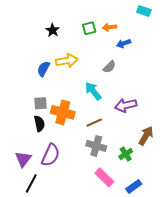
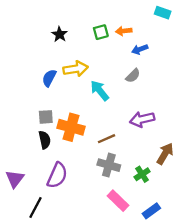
gray semicircle: (109, 67) -> (133, 76), moved
cyan arrow: (93, 91) -> (100, 91), moved
purple triangle: (23, 159) -> (15, 179), moved

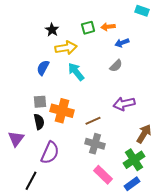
yellow arrow: (76, 69) -> (66, 48), moved
cyan arrow: (100, 91) -> (76, 72), moved
green cross: (142, 174) -> (134, 160), moved, size x1.5
purple triangle: (15, 179) -> (16, 139), moved

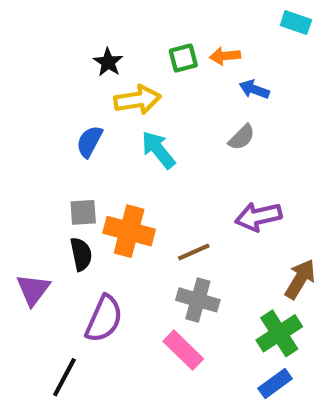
blue arrow: (122, 43) -> (254, 89), turned 40
pink rectangle: (103, 175) -> (183, 350), moved

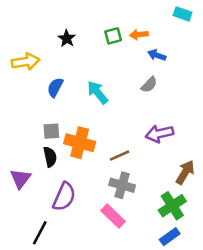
yellow arrow: (137, 100) -> (26, 62), moved

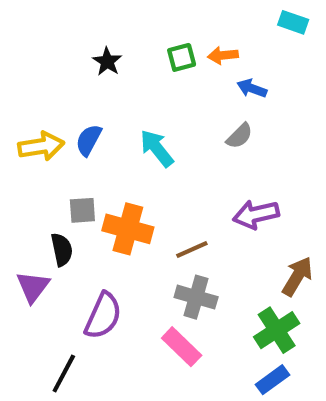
yellow arrow: (26, 62) -> (41, 146), moved
black semicircle: (50, 157) -> (62, 250), moved

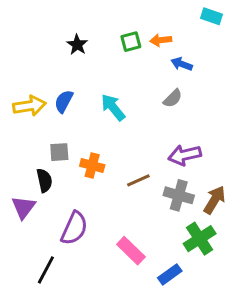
orange cross: (128, 229) -> (92, 166), size x0.7
gray cross: (196, 297) -> (179, 195), moved
blue rectangle: (273, 380) -> (170, 274), moved

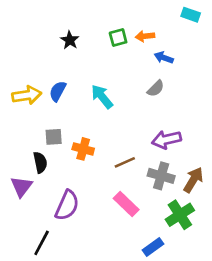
pink rectangle: (131, 251) -> (126, 204), moved

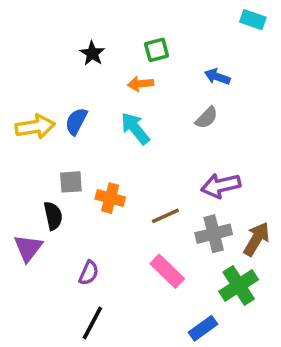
orange arrow: (145, 36) -> (140, 84), moved
gray cross: (161, 176) -> (214, 234), turned -30
purple semicircle: (67, 205) -> (89, 273), size x0.6
black line: (42, 243) -> (92, 323), moved

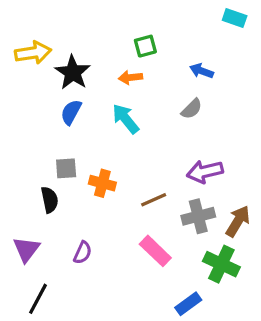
black star: (92, 53) -> (73, 73), moved, size x1.5
yellow arrow: (35, 127) -> (33, 53), moved
purple triangle: (28, 248) -> (26, 249), moved
green cross: (239, 285) -> (221, 264), turned -32
black line: (92, 323) -> (38, 299), moved

